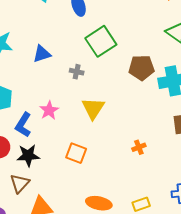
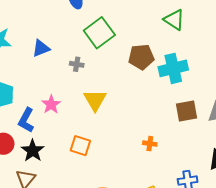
orange cross: (139, 147) -> (150, 144), moved, turned 32
black star: (28, 155) -> (33, 151), turned -30

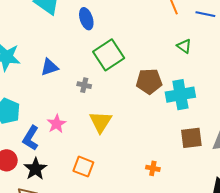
green triangle: (174, 20) -> (184, 46), size x0.7

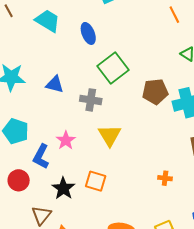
blue triangle: (49, 67) -> (55, 84), turned 36
gray cross: (84, 85) -> (91, 100), size x1.5
black star: (35, 169) -> (63, 188), moved

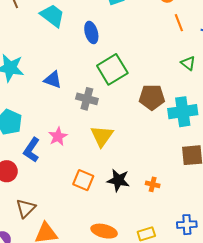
black star: (63, 188) -> (118, 180), moved, turned -30

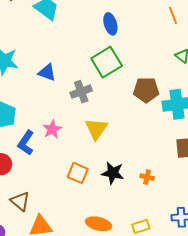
blue ellipse: (91, 32) -> (110, 24), moved
gray cross: (87, 99) -> (81, 92), turned -35
brown triangle: (26, 208) -> (20, 201), turned -35

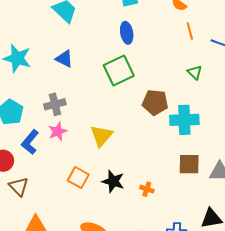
blue triangle: (47, 72) -> (64, 59), moved
gray cross: (81, 92) -> (55, 104), moved
brown triangle: (20, 201) -> (19, 187), moved

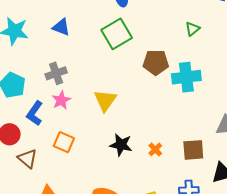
green triangle: (195, 72) -> (192, 29), turned 42
brown square: (189, 164) -> (193, 150), moved
orange square: (78, 178) -> (64, 142), moved
orange cross: (147, 189) -> (155, 149), turned 32

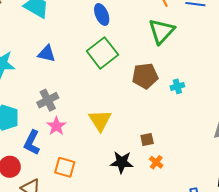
green triangle: (192, 29) -> (162, 31), moved, size x1.8
cyan cross: (186, 77) -> (177, 86), size x0.5
brown square: (193, 150) -> (147, 139), moved, size x0.6

